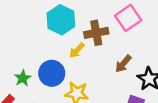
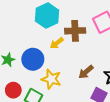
brown arrow: (123, 64) -> (86, 72), moved

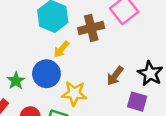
yellow arrow: (57, 43) -> (61, 49), moved

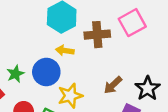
yellow arrow: (61, 49) -> (65, 51), turned 48
yellow star: (74, 93) -> (70, 96), turned -30

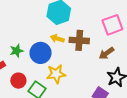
brown cross: (97, 35) -> (79, 40), moved
brown arrow: (113, 85) -> (106, 53), moved

